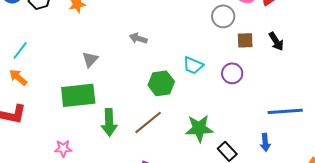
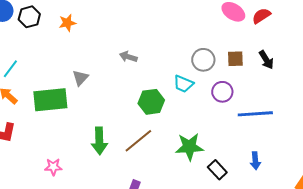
gray circle: (223, 16) -> (203, 60), moved
green rectangle: (78, 95) -> (50, 100), moved
blue line: (285, 111) -> (255, 114), moved

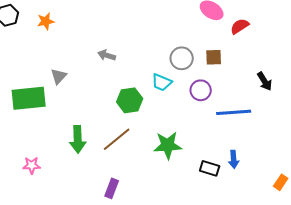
red semicircle: (261, 16) -> (240, 26), moved
black arrow: (266, 60) -> (265, 81), moved
black rectangle: (217, 170) -> (210, 168), moved, turned -30

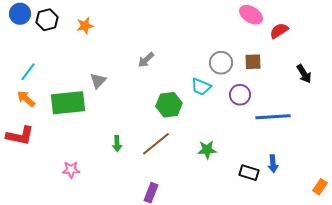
gray arrow: (107, 55) -> (146, 60), turned -60
black arrow: (265, 81) -> (304, 74), moved
green arrow: (78, 139) -> (117, 144), size x0.6
green star: (168, 145) -> (207, 150), size x0.7

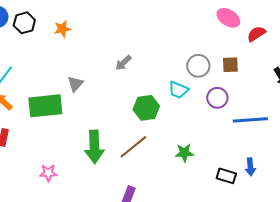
green arrow: (117, 144) -> (94, 147), size x2.0

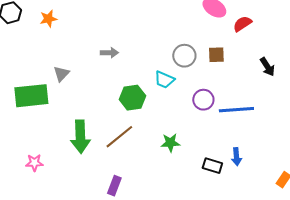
gray arrow: (123, 63) -> (109, 53), turned -138
purple circle: (217, 98) -> (203, 100), moved

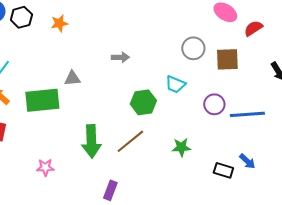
brown square: (216, 55) -> (227, 59), size x1.4
gray circle: (184, 56) -> (193, 48), moved
gray triangle: (61, 74) -> (72, 78), turned 42
blue arrow: (236, 157) -> (247, 161), turned -42
purple rectangle: (114, 186) -> (110, 190), moved

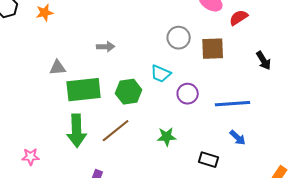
green rectangle: (42, 100) -> (84, 90), moved
purple circle: (214, 104) -> (188, 94), moved
blue arrow: (247, 161) -> (238, 138), moved

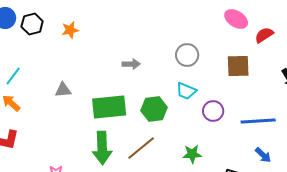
gray circle: (179, 38) -> (187, 55), moved
gray triangle: (58, 68) -> (63, 90), moved

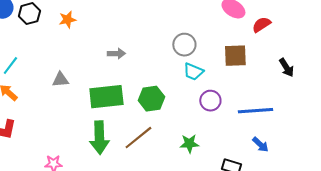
gray arrow: (131, 64) -> (116, 54), moved
cyan trapezoid: (186, 91) -> (193, 72), moved

